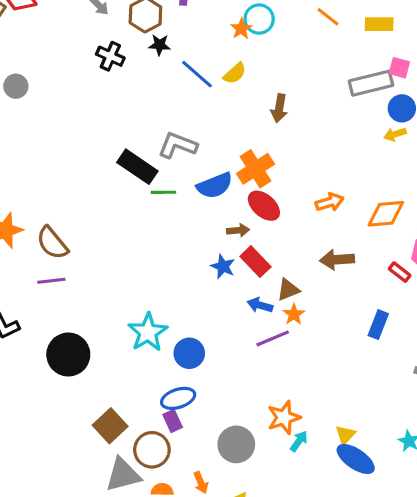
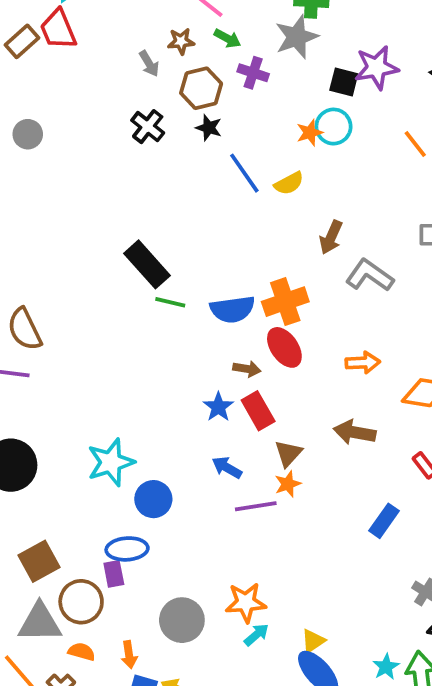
gray L-shape: (178, 145) -> (370, 275), moved
brown triangle: (288, 290) -> (288, 453), turned -40
blue arrow: (260, 305) -> (227, 468), moved

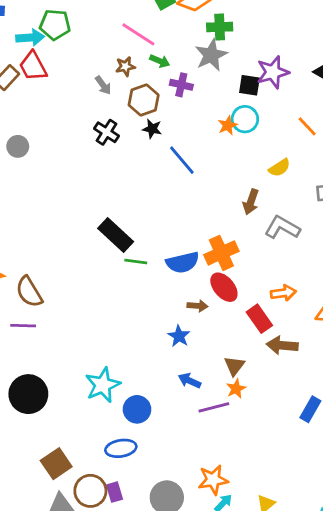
yellow semicircle: (289, 183) -> (280, 168), moved
red rectangle: (258, 411) -> (259, 319), moved
purple rectangle: (114, 574) -> (114, 492), moved

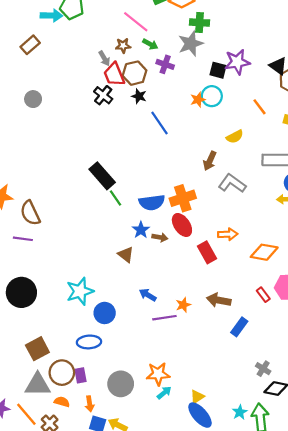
red trapezoid: (33, 66) -> (114, 74), moved
green line: (136, 262) -> (115, 198), turned 42
blue star: (179, 336) -> (141, 230), moved
brown arrow: (282, 345) -> (219, 300), moved
brown triangle: (234, 366) -> (126, 255), moved, turned -35

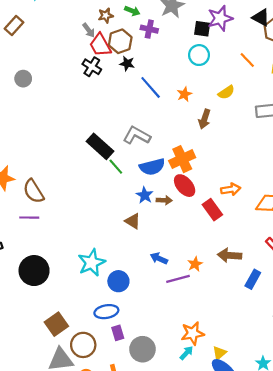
orange star: (198, 100) -> (184, 94), moved
gray L-shape: (232, 183) -> (137, 135), moved
orange star: (158, 374) -> (193, 333), moved
purple rectangle: (80, 375) -> (118, 333), moved

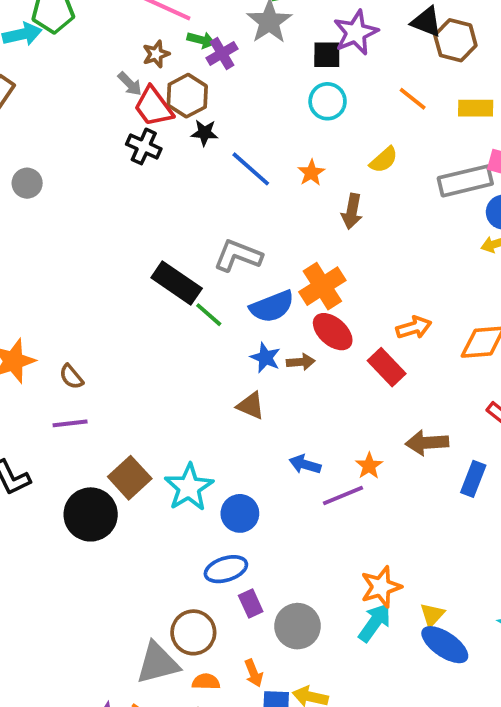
purple cross: (149, 29) -> (222, 53), moved, turned -35
brown semicircle: (34, 191) -> (71, 377), size x0.6
brown square: (56, 324) -> (130, 478), moved
cyan arrow: (186, 353) -> (375, 622), size x1.5

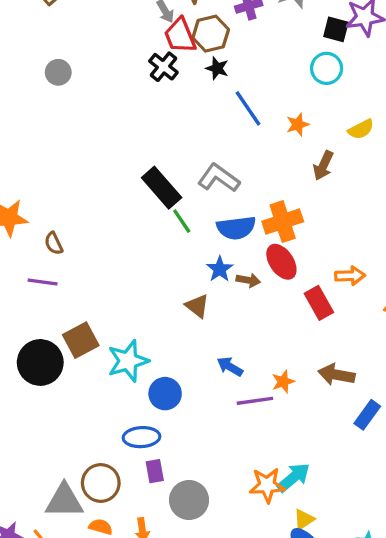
cyan arrow: (375, 622) -> (294, 477), moved

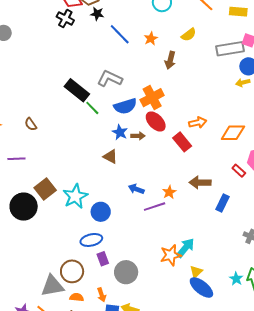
brown semicircle: (54, 243) -> (31, 124), moved

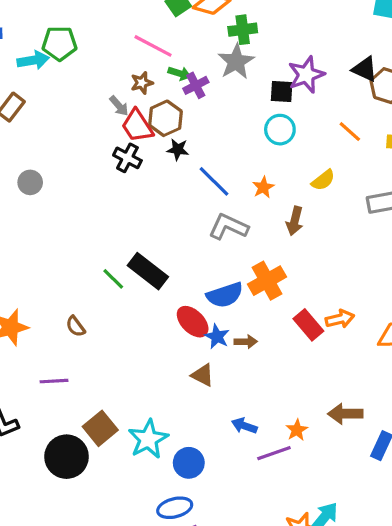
gray L-shape: (110, 79) -> (228, 227), moved
green line: (92, 108) -> (113, 279), moved
red ellipse: (156, 121) -> (193, 322), moved
red rectangle: (182, 142) -> (308, 325), moved

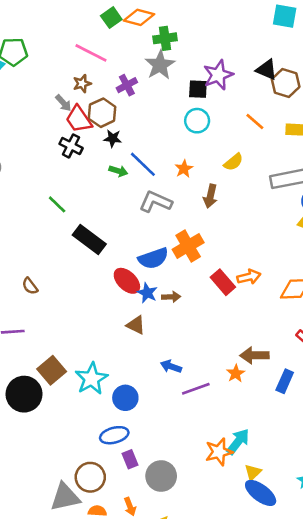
green arrow: (179, 73) -> (118, 171), moved
green line: (113, 279) -> (57, 204), moved
orange star: (297, 430) -> (236, 373), moved

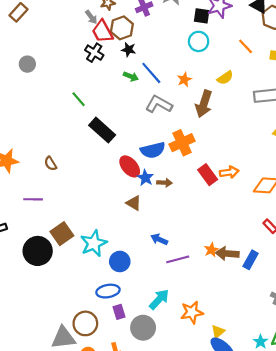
brown arrow: (210, 196) -> (204, 104), size x1.4
brown arrow: (254, 355) -> (227, 254), moved
cyan arrow: (238, 442) -> (159, 299), moved

